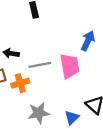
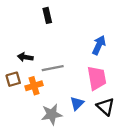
pink trapezoid: (70, 66) -> (97, 78), moved
blue triangle: (72, 118) -> (77, 103), moved

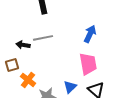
gray line: (53, 68) -> (43, 38), moved
orange cross: (34, 86) -> (28, 80), moved, turned -35

